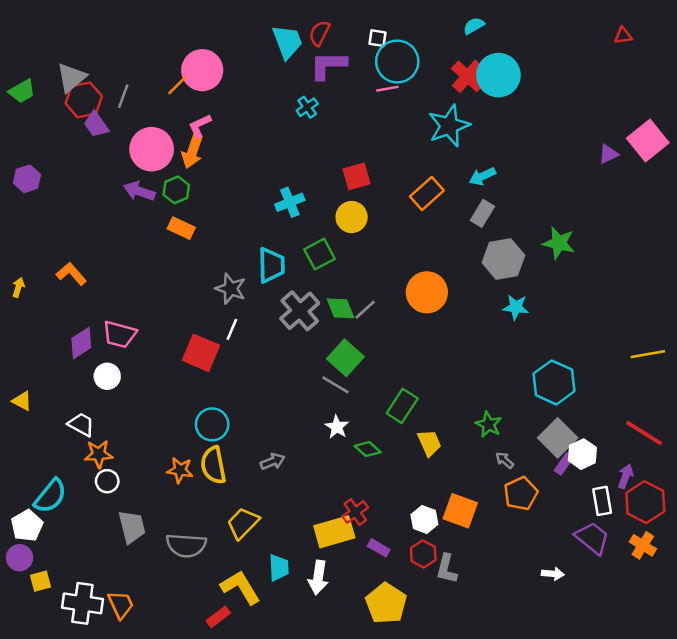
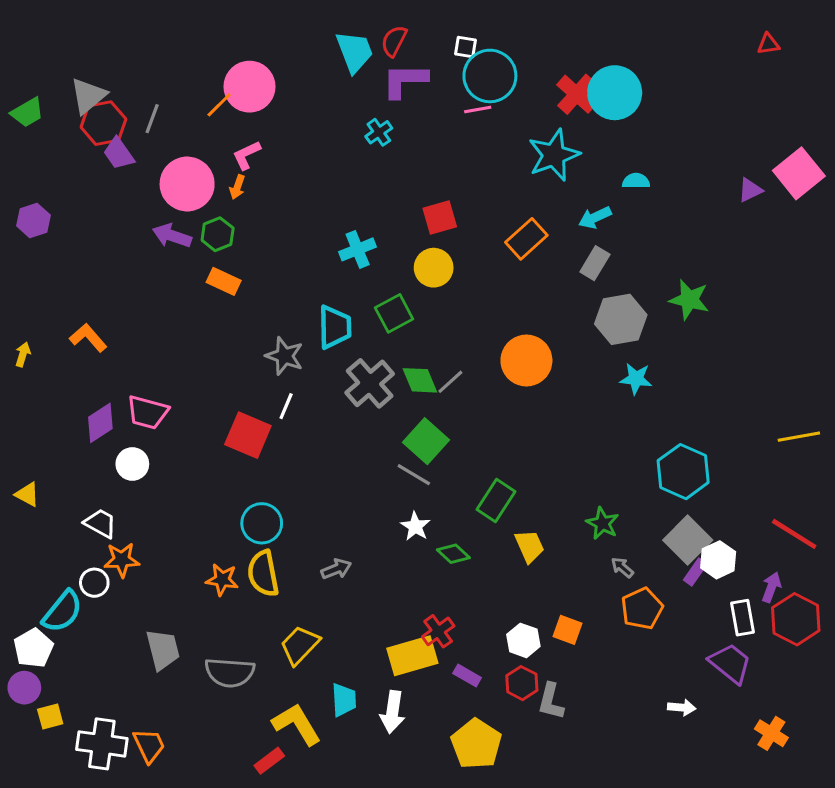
cyan semicircle: (474, 26) -> (636, 181), moved, turned 30
orange arrow: (192, 152) -> (237, 187), size x0.6
white circle: (107, 481) -> (94, 583), moved
orange square: (460, 511) -> (568, 630), size x0.7
orange cross: (643, 545) -> (771, 733), moved

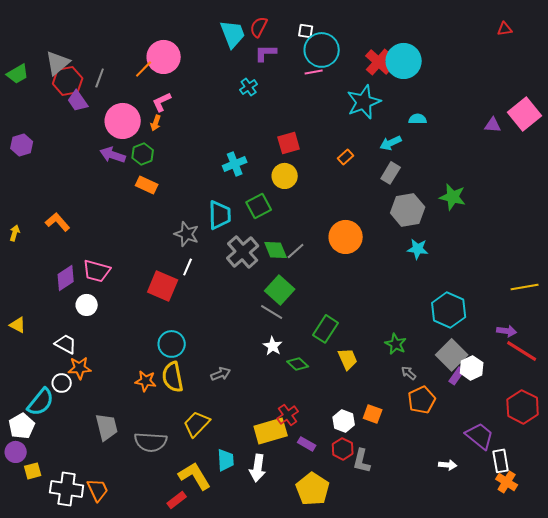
purple L-shape: (405, 81) -> (266, 53), size x0.7
purple triangle: (750, 190) -> (493, 125), turned 30
orange rectangle: (526, 239) -> (346, 157), size x0.6
purple arrow: (771, 587) -> (507, 331), moved, turned 78
white rectangle: (742, 618) -> (501, 461), moved

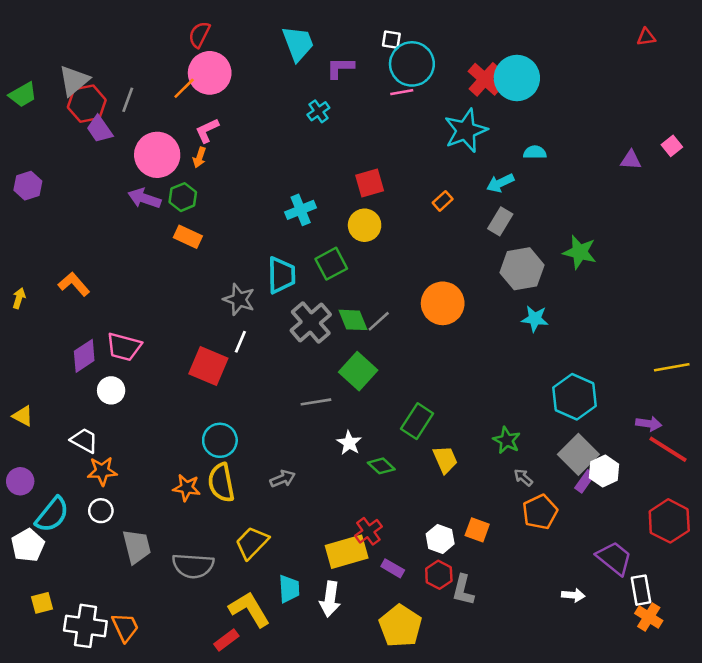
red semicircle: (259, 27) -> (199, 34), moved
pink square: (525, 114) -> (672, 146), size x0.5
gray line: (272, 312) -> (316, 402), moved, turned -40
white circle: (62, 383) -> (101, 511), moved
purple circle: (16, 452) -> (20, 481), moved

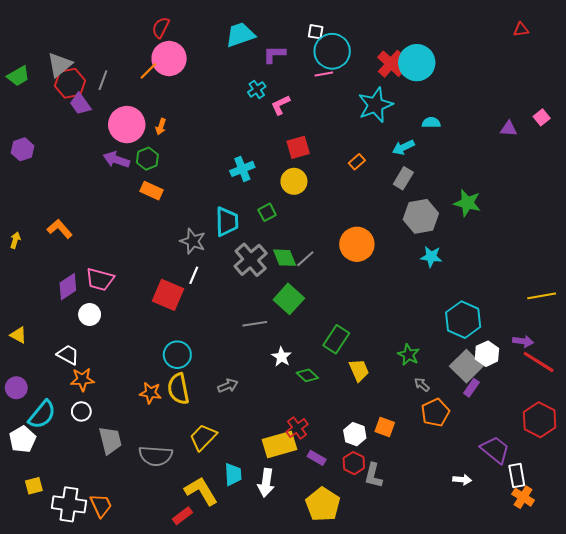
cyan trapezoid: (298, 43) -> (240, 35), turned -88
pink L-shape: (207, 130) -> (281, 105), moved
green square: (331, 264) -> (267, 212), size x0.7
white hexagon: (604, 471) -> (487, 354), moved

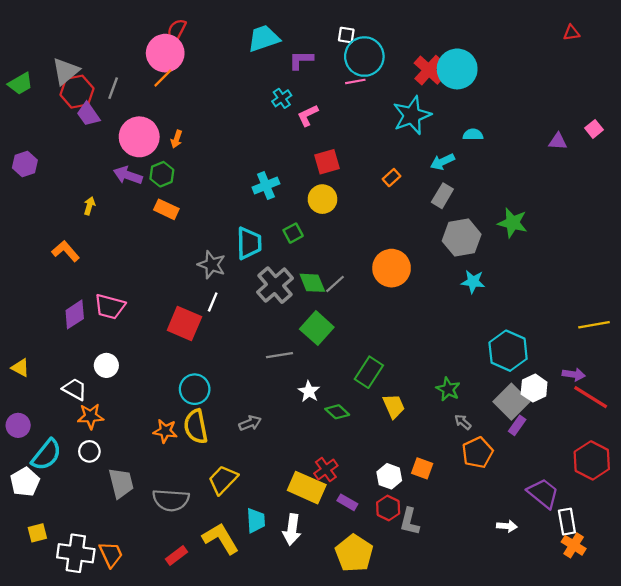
pink circle: (169, 59) -> (165, 53), moved
yellow arrow: (15, 240) -> (89, 206), moved
white circle: (90, 314) -> (106, 365), moved
yellow rectangle: (279, 445) -> (307, 488), turned 40
red rectangle: (182, 516) -> (177, 555), moved

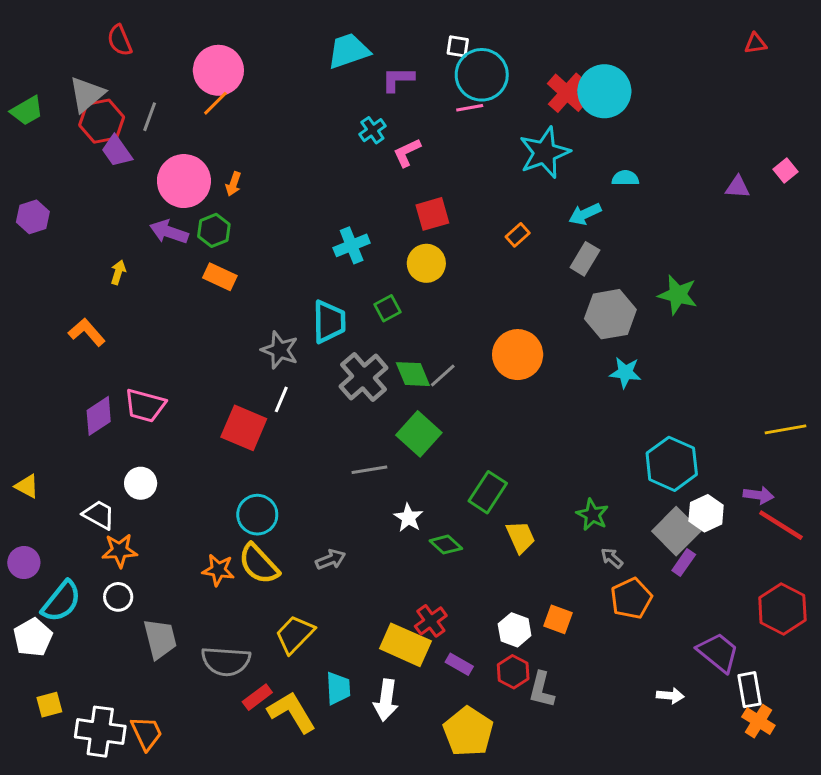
red semicircle: (177, 30) -> (120, 40), moved, turned -50
yellow semicircle: (196, 427) -> (259, 564), turned -32
red rectangle: (177, 555) -> (257, 697), moved

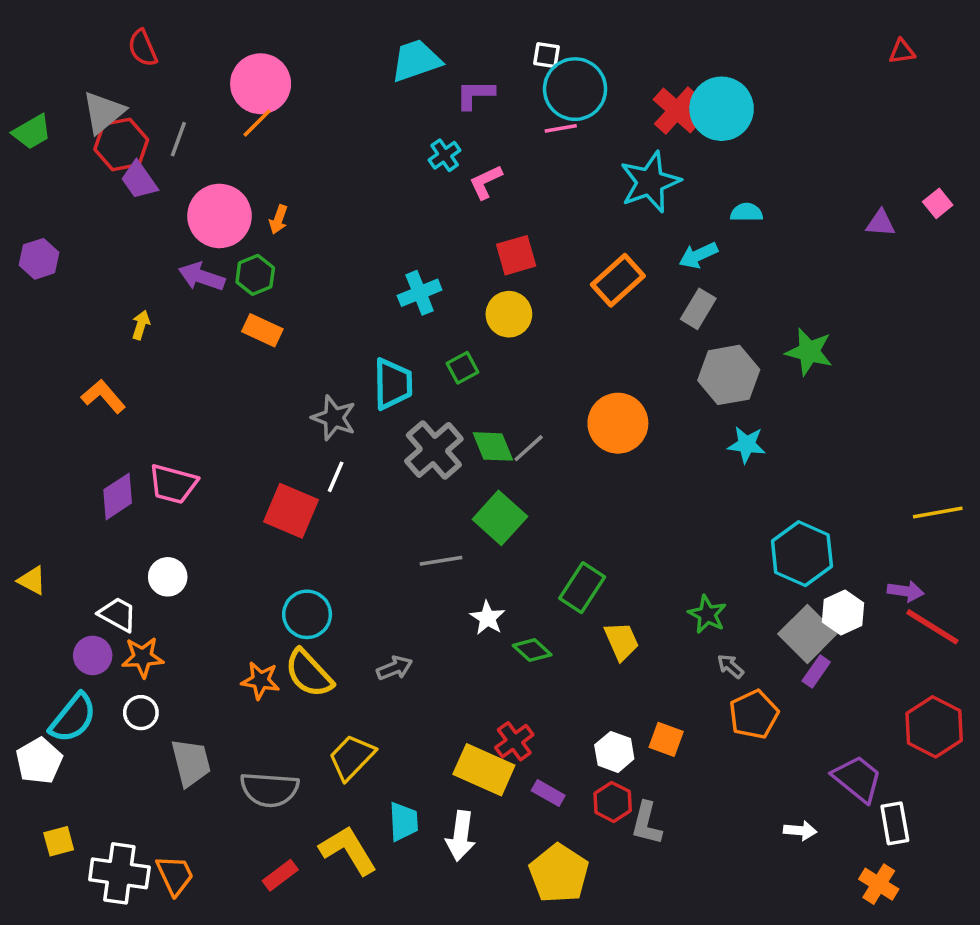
orange rectangle: (518, 235) -> (618, 280), size x1.8
purple circle: (24, 563) -> (93, 655), moved
red rectangle: (257, 697) -> (280, 875), moved
orange cross: (758, 721) -> (879, 884), moved

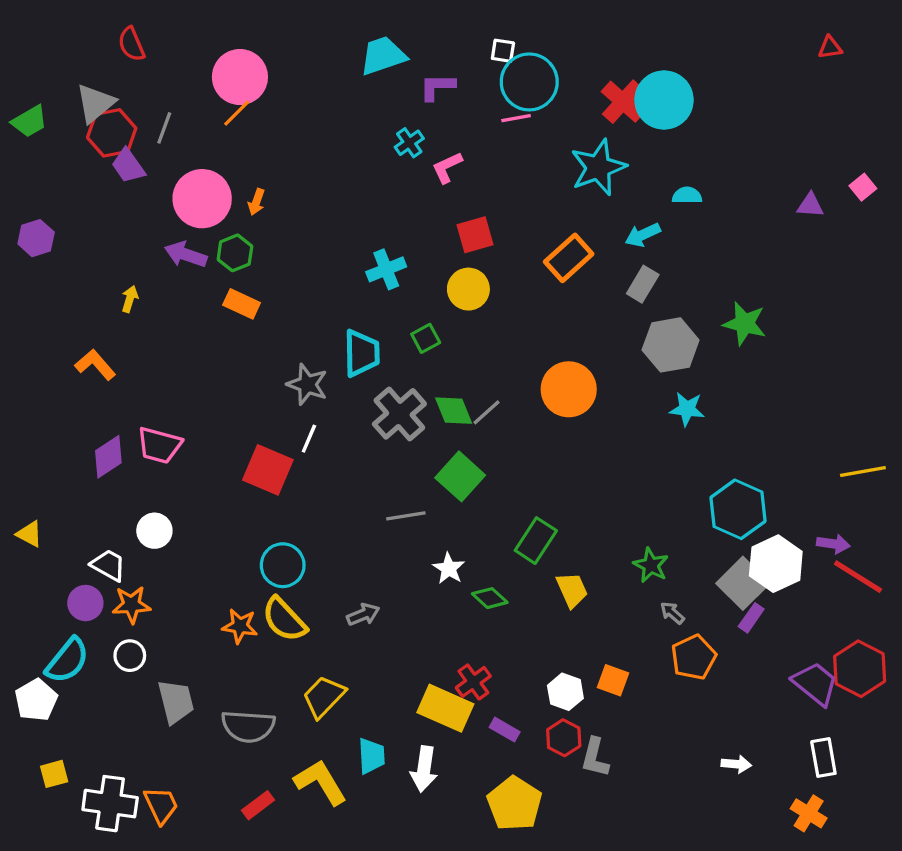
white hexagon: (843, 613) -> (776, 564), size x1.4
purple trapezoid: (857, 779) -> (815, 684), moved

